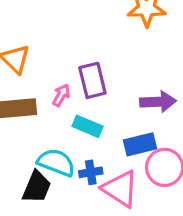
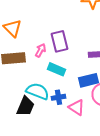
pink triangle: (120, 189) -> (76, 107), size x0.7

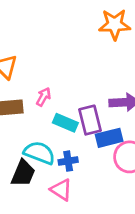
purple rectangle: (60, 41) -> (90, 120), moved
pink triangle: (76, 107) -> (61, 190), moved

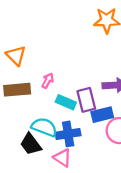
blue cross: (68, 161) -> (68, 134), size x1.5
black trapezoid: (23, 173) -> (31, 144), turned 120

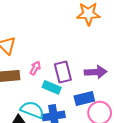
purple rectangle: (86, 100) -> (63, 72), moved

